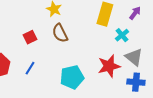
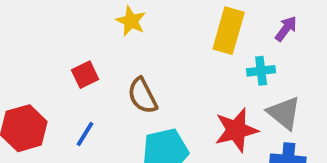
brown semicircle: (60, 33) -> (142, 96), moved
cyan cross: (122, 35) -> (261, 71), turned 32

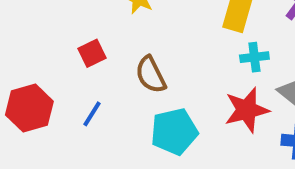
cyan cross: (261, 71) -> (254, 57), moved

